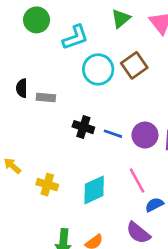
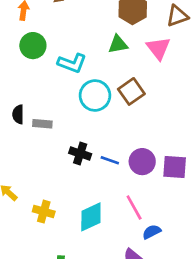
green triangle: (121, 19) -> (118, 44), turned 30
cyan L-shape: (75, 37) -> (72, 63), turned 40

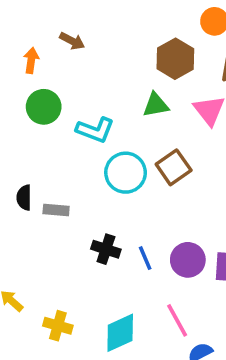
blue line: (110, 160) -> (145, 258), turned 48

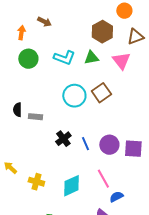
cyan L-shape: (95, 130) -> (64, 58), moved
black cross: (106, 249) -> (63, 139), turned 35

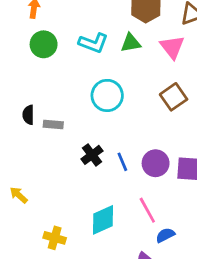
brown square: (101, 93) -> (174, 97), moved
yellow cross: (36, 182) -> (55, 238), moved

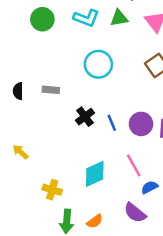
black semicircle: (28, 115) -> (18, 91), moved

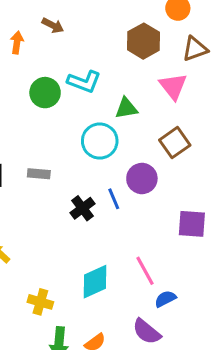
green triangle: (119, 18) -> (126, 108), moved
green circle: (42, 19) -> (45, 93), moved
blue line: (112, 123) -> (114, 199), moved
purple circle: (141, 124) -> (142, 178), moved

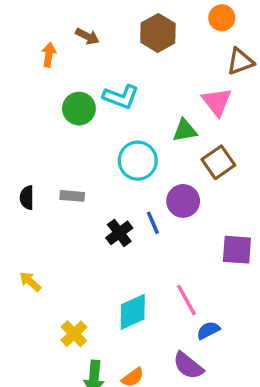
brown hexagon: (143, 41) -> (158, 33), moved
green triangle: (126, 108) -> (185, 130), moved
yellow cross: (40, 302) -> (74, 334), turned 30

